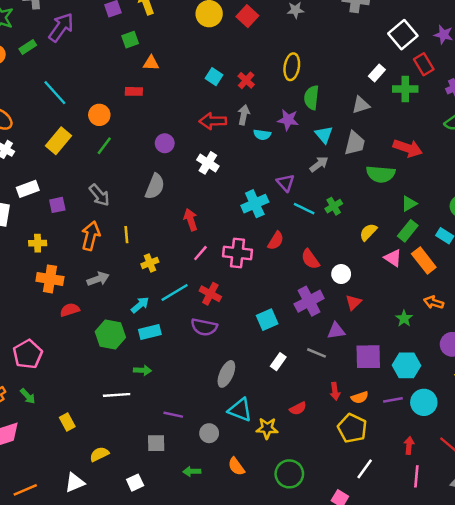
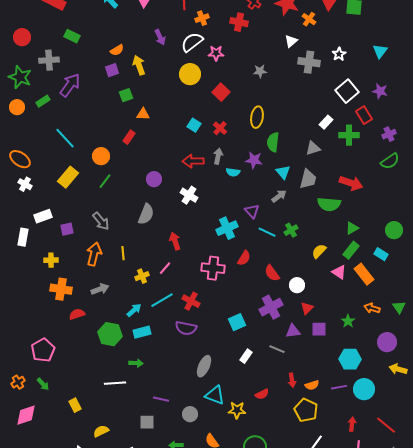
red square: (247, 16) -> (221, 92), moved
red rectangle: (134, 91) -> (129, 137), turned -56
pink line: (200, 253) -> (165, 268), moved
purple square: (368, 357) -> (319, 329), moved, size x0.7

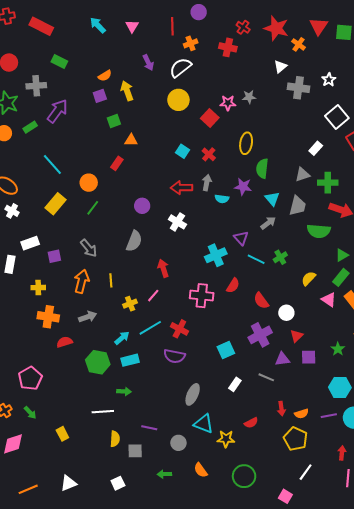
pink star: (216, 53) -> (228, 103), moved
green cross: (349, 135) -> (328, 183), moved
yellow semicircle: (101, 431) -> (115, 439), moved, turned 119

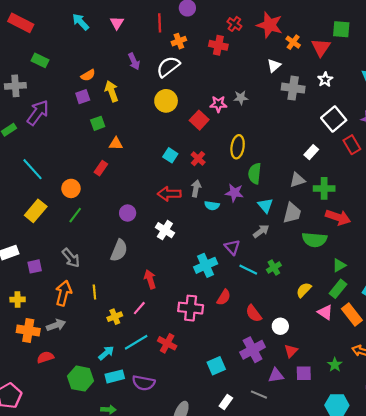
red triangle: (319, 26) -> (321, 47), moved
gray arrow: (88, 317) -> (56, 325), moved
purple semicircle: (174, 356) -> (144, 383), moved

